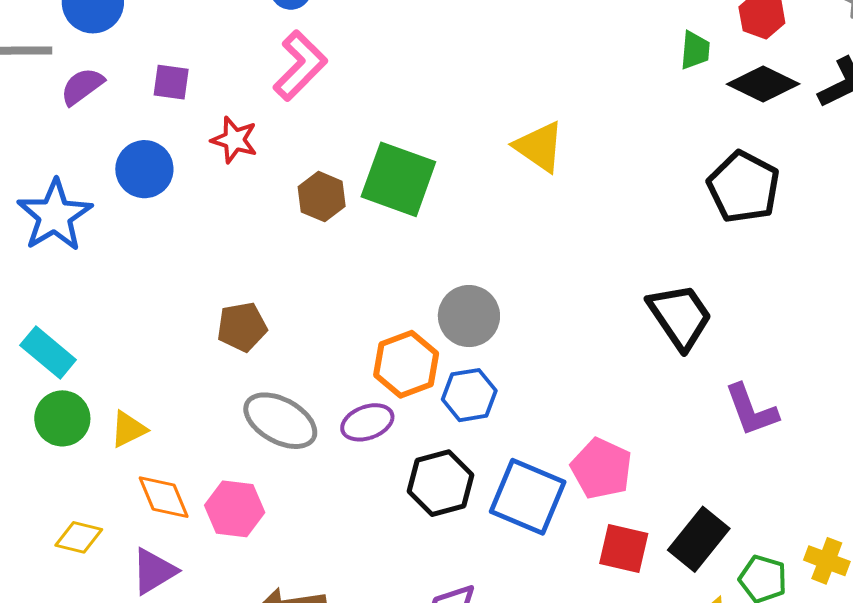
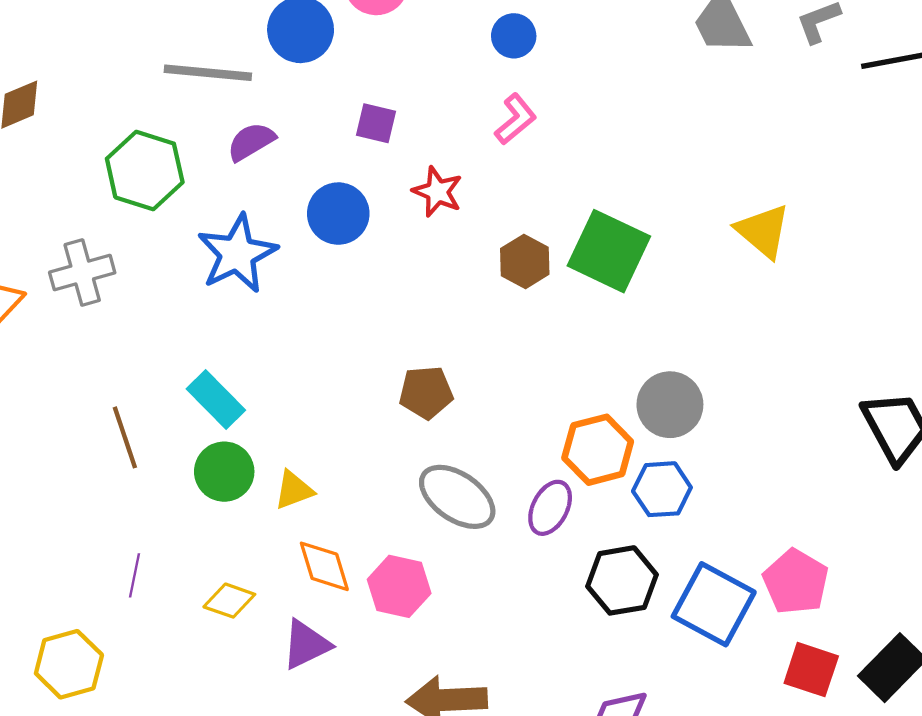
pink L-shape: (300, 66) -> (516, 119), size x0.7
purple semicircle: (82, 86) -> (251, 142), moved
purple ellipse: (367, 422) -> (550, 508), turned -48

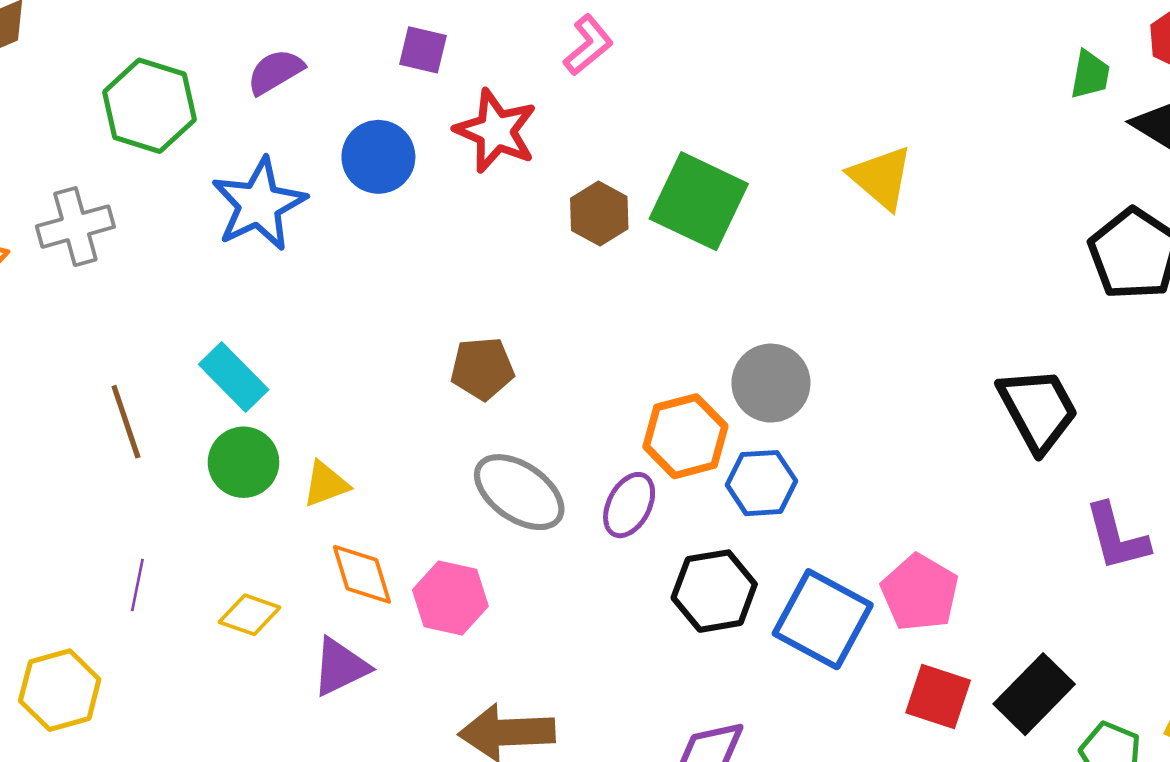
red star: (437, 192) -> (496, 131), size x1.4

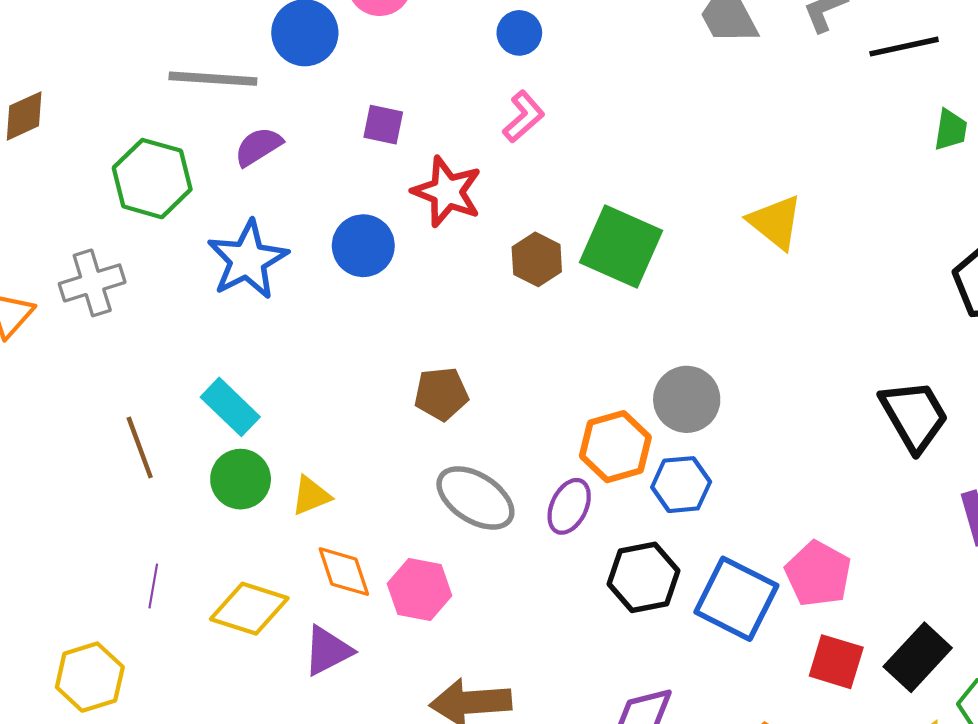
blue circle: (378, 157) -> (363, 246), moved
yellow diamond: (250, 615) -> (249, 609), size x1.5

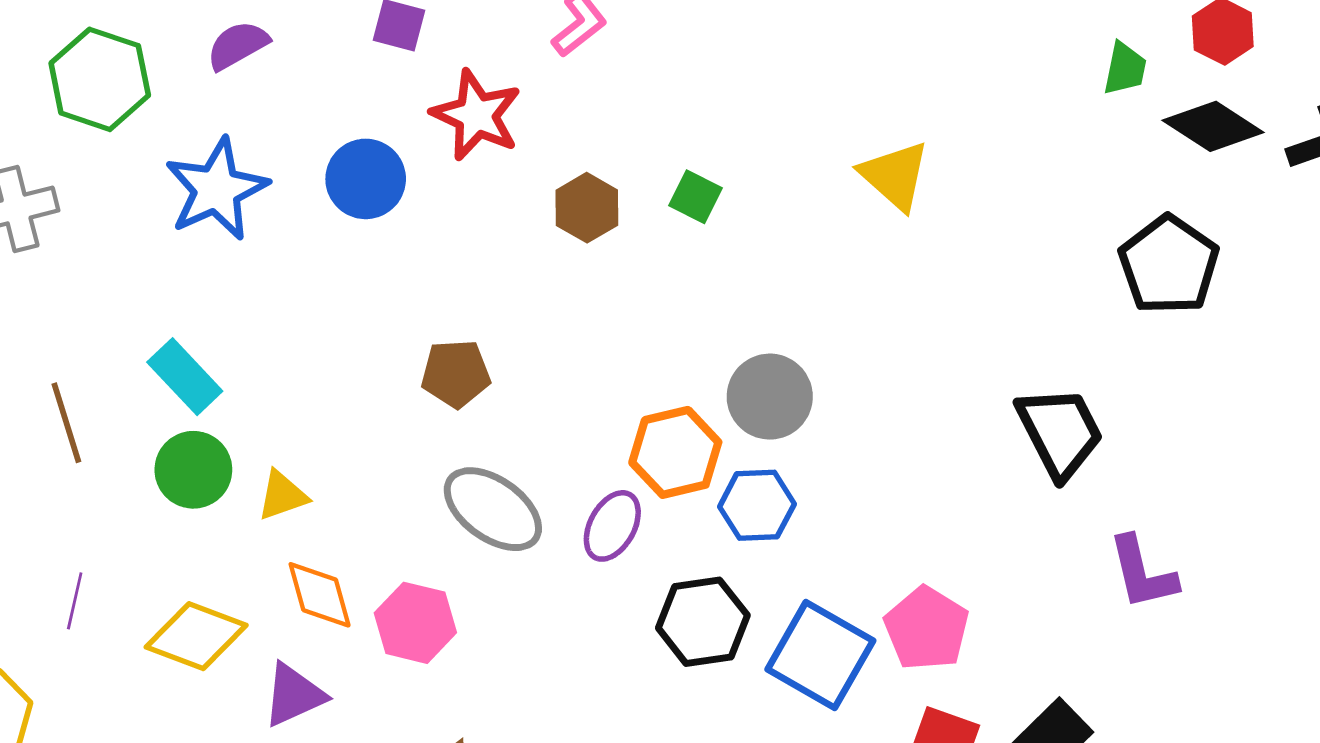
green square: (621, 247) -> (696, 197), size x0.5

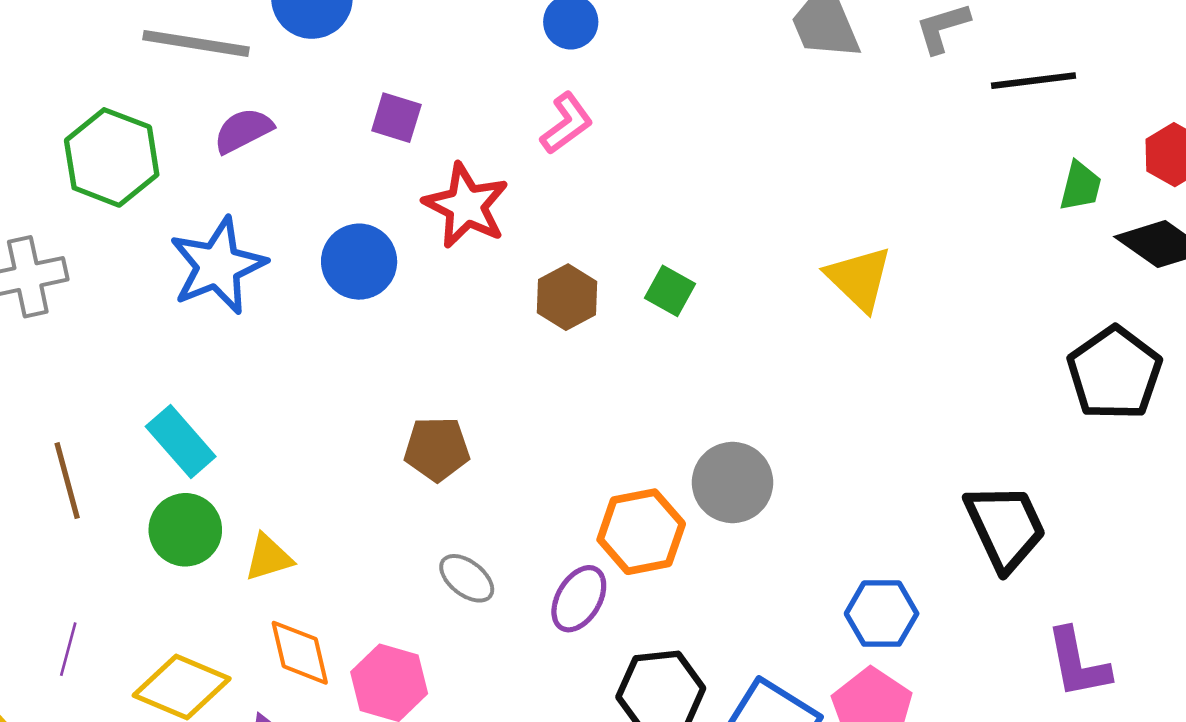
blue hexagon: (757, 505) -> (882, 614), moved
gray ellipse: (493, 509) -> (467, 578), size x0.6

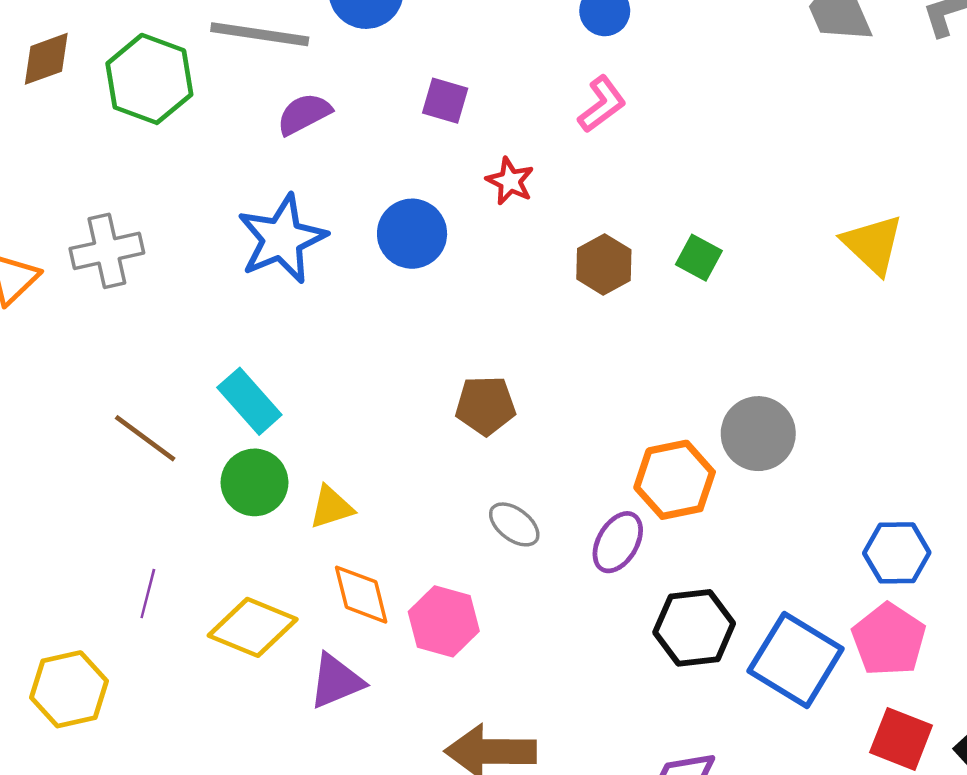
green hexagon: (112, 157) -> (149, 79), moved
red star: (466, 206) -> (510, 181), size x0.6
brown line: (67, 481) -> (145, 438), turned -38

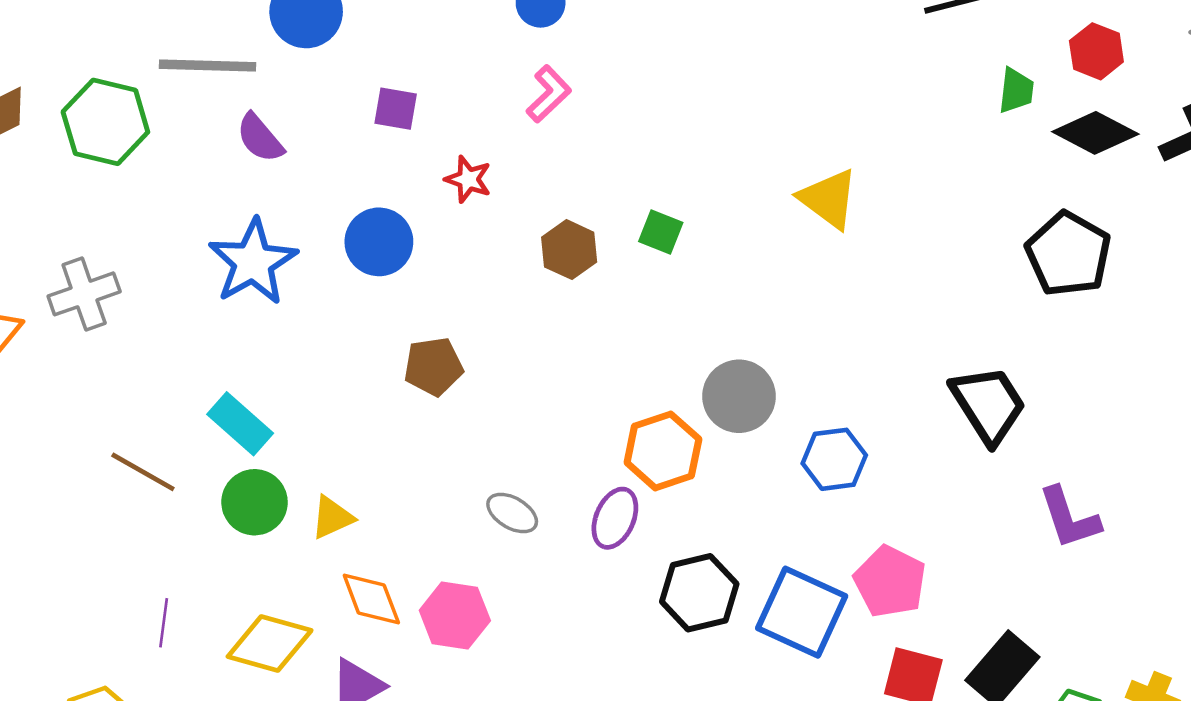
purple semicircle: (304, 114) -> (260, 138), turned -96
brown pentagon: (485, 406) -> (433, 366), moved
blue hexagon: (897, 553) -> (834, 459), moved

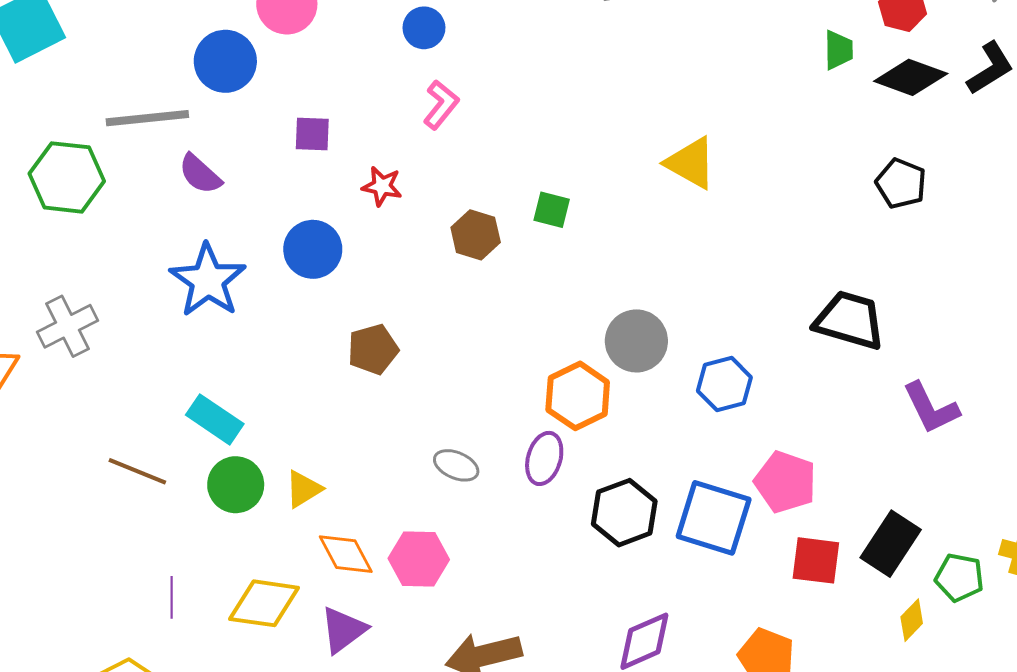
black pentagon: (1068, 254) -> (901, 183), size x0.7
black trapezoid: (988, 404) -> (850, 320), turned -34

